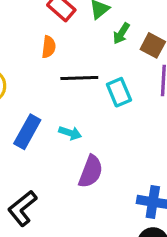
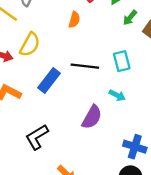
black line: (79, 78) -> (85, 66), moved
cyan arrow: (70, 133) -> (117, 95), moved

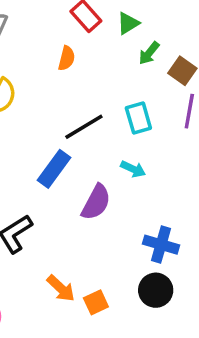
black line: (85, 66) -> (84, 127), turned -36
blue rectangle: (49, 81) -> (54, 169), moved

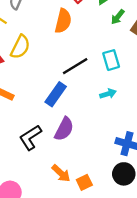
orange semicircle: (67, 58) -> (63, 21), size x1.5
cyan arrow: (133, 169) -> (108, 94), turned -42
purple semicircle: (96, 202) -> (64, 129), moved

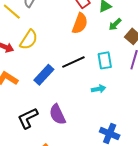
orange semicircle: (63, 21) -> (80, 23), moved
blue rectangle: (56, 94) -> (44, 75), moved
purple semicircle: (64, 129) -> (57, 114), turned 120

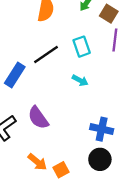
cyan arrow: (99, 89) -> (80, 80), turned 48

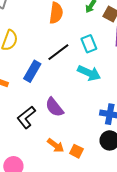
cyan arrow: (80, 80) -> (89, 73), size x1.6
orange square: (61, 170) -> (76, 151), turned -32

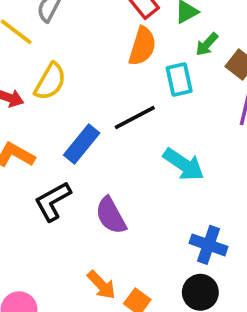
cyan rectangle: (89, 44) -> (179, 80), moved
black L-shape: (26, 117) -> (53, 201), moved

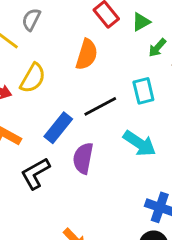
orange semicircle: (142, 46) -> (87, 54), moved
cyan rectangle: (179, 80) -> (143, 91), moved
purple semicircle: (111, 216) -> (83, 158), moved, turned 40

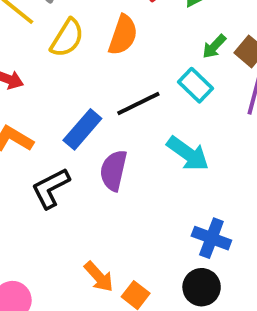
green arrow: (157, 48) -> (214, 46), moved
yellow semicircle: (33, 78) -> (67, 38), moved
cyan rectangle: (143, 91) -> (195, 85), turned -35

